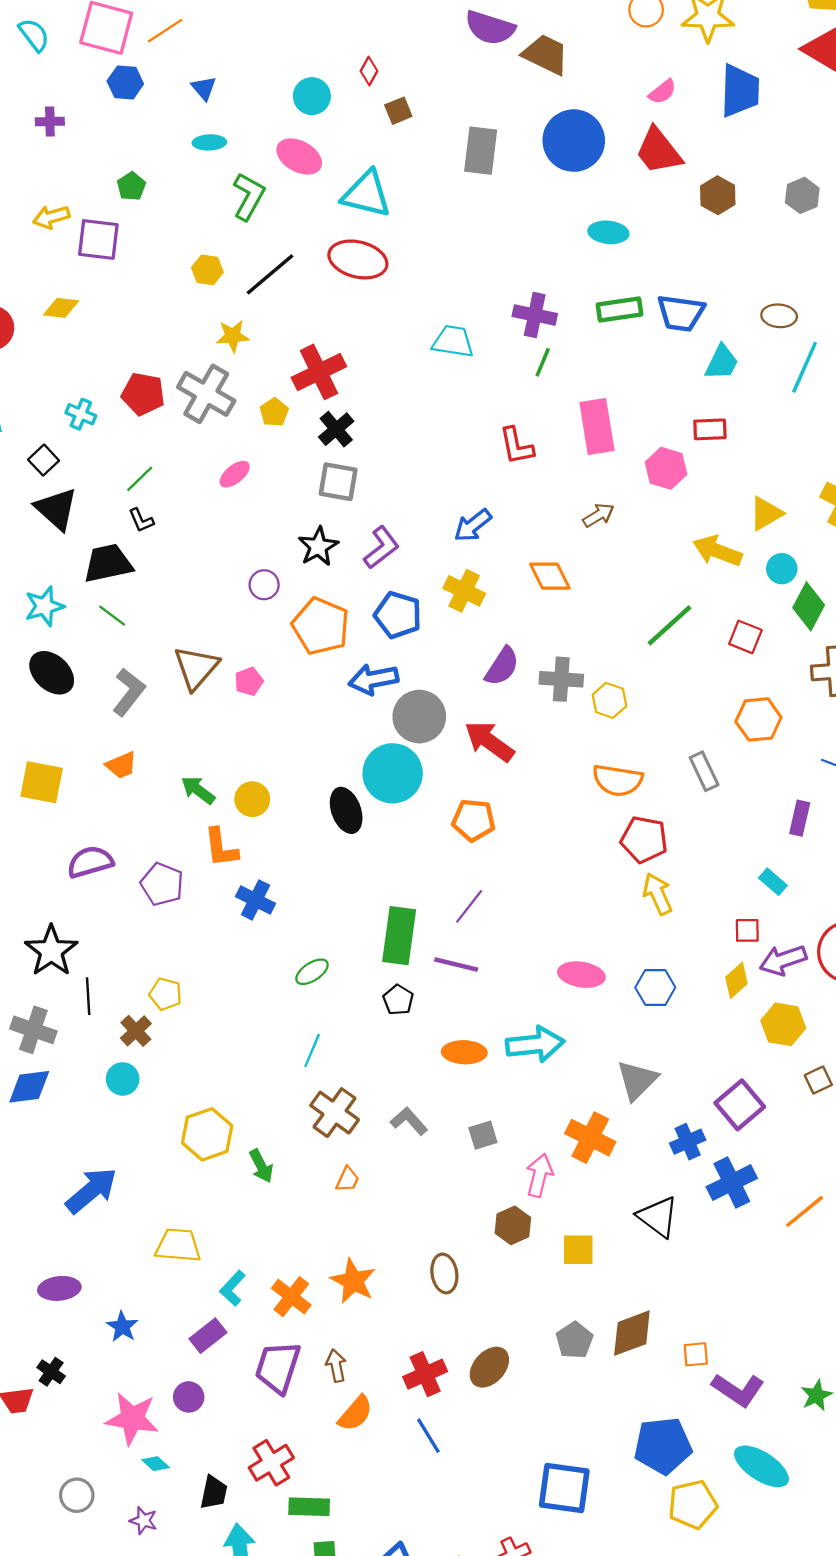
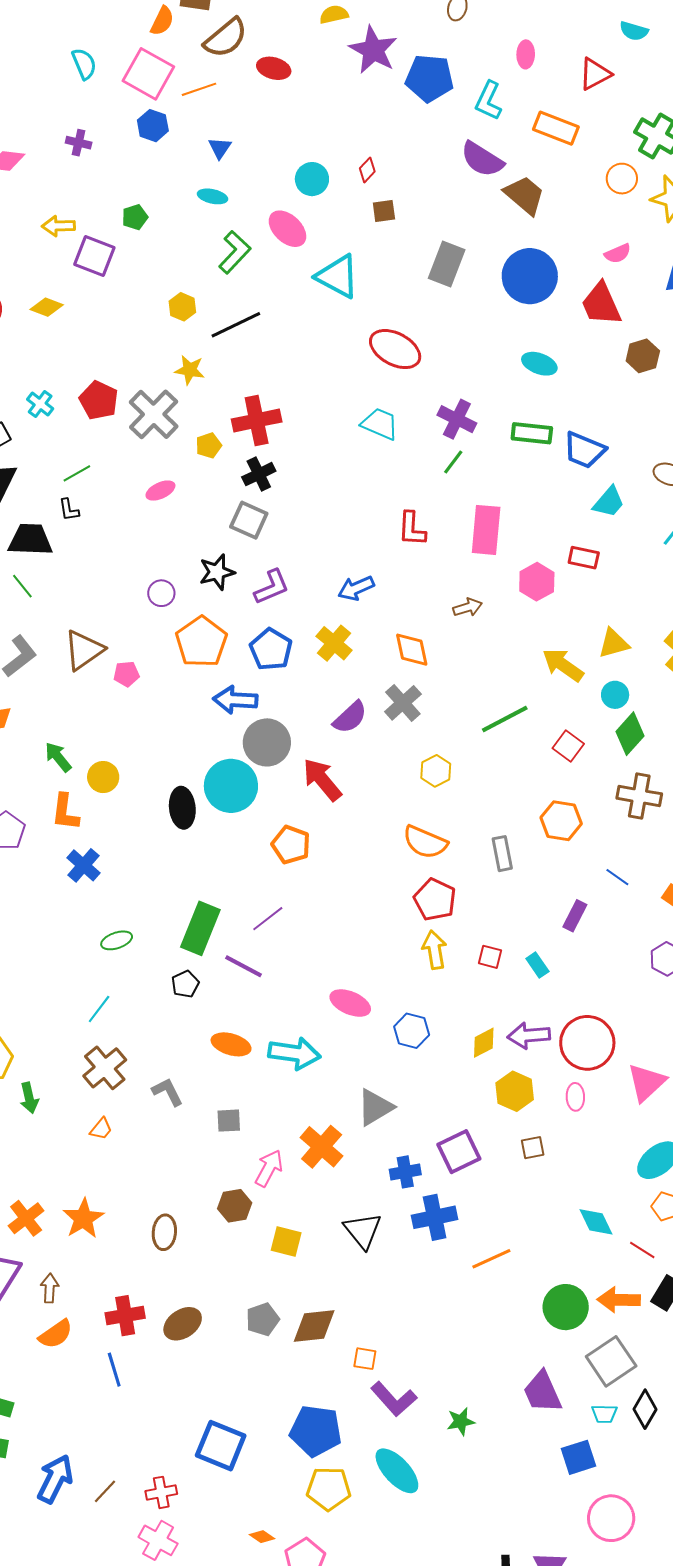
red ellipse: (358, 259) -> (395, 349), moved
gray cross: (561, 679) -> (403, 703), moved, turned 30
red square: (747, 930) -> (490, 957), moved

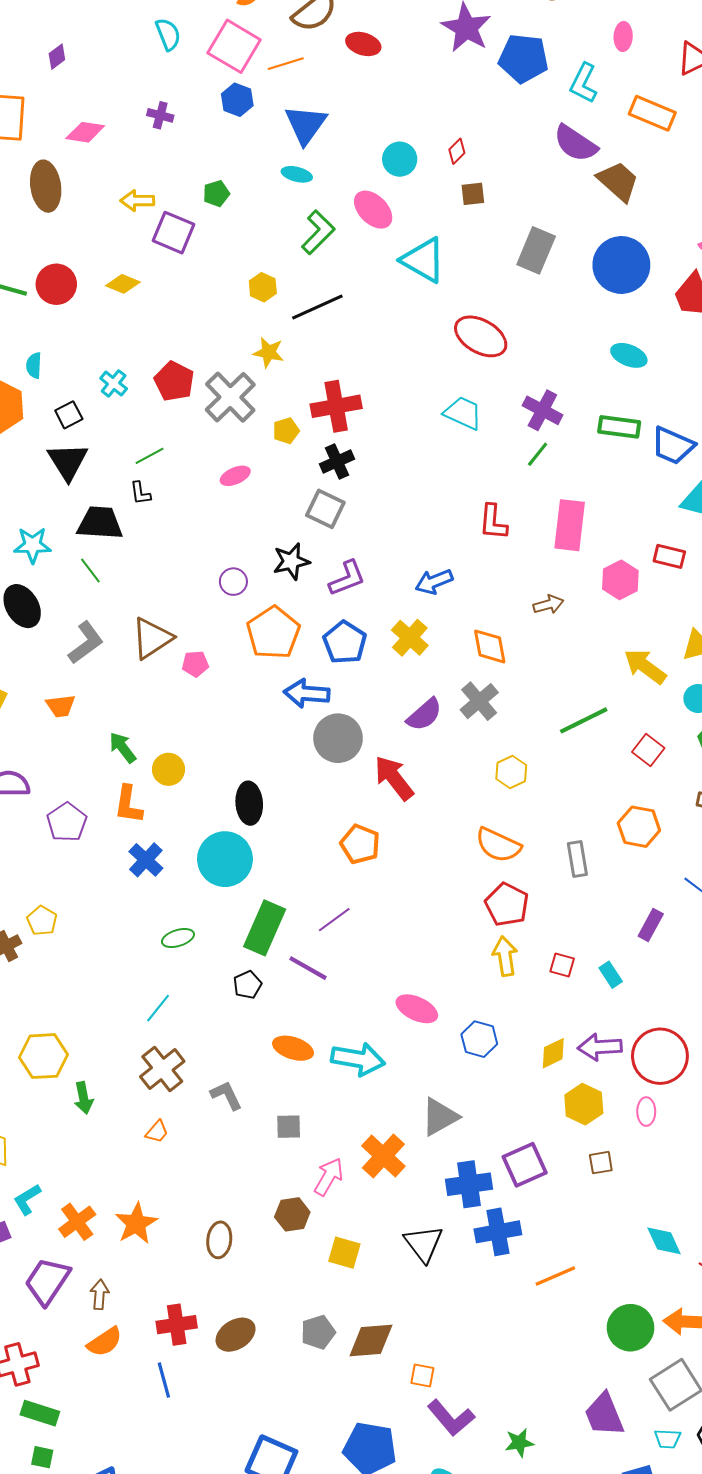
blue triangle: (220, 148) -> (306, 125), size x1.8
cyan circle: (231, 786) -> (225, 859), moved
blue cross: (405, 1172) -> (469, 1184), size x1.4

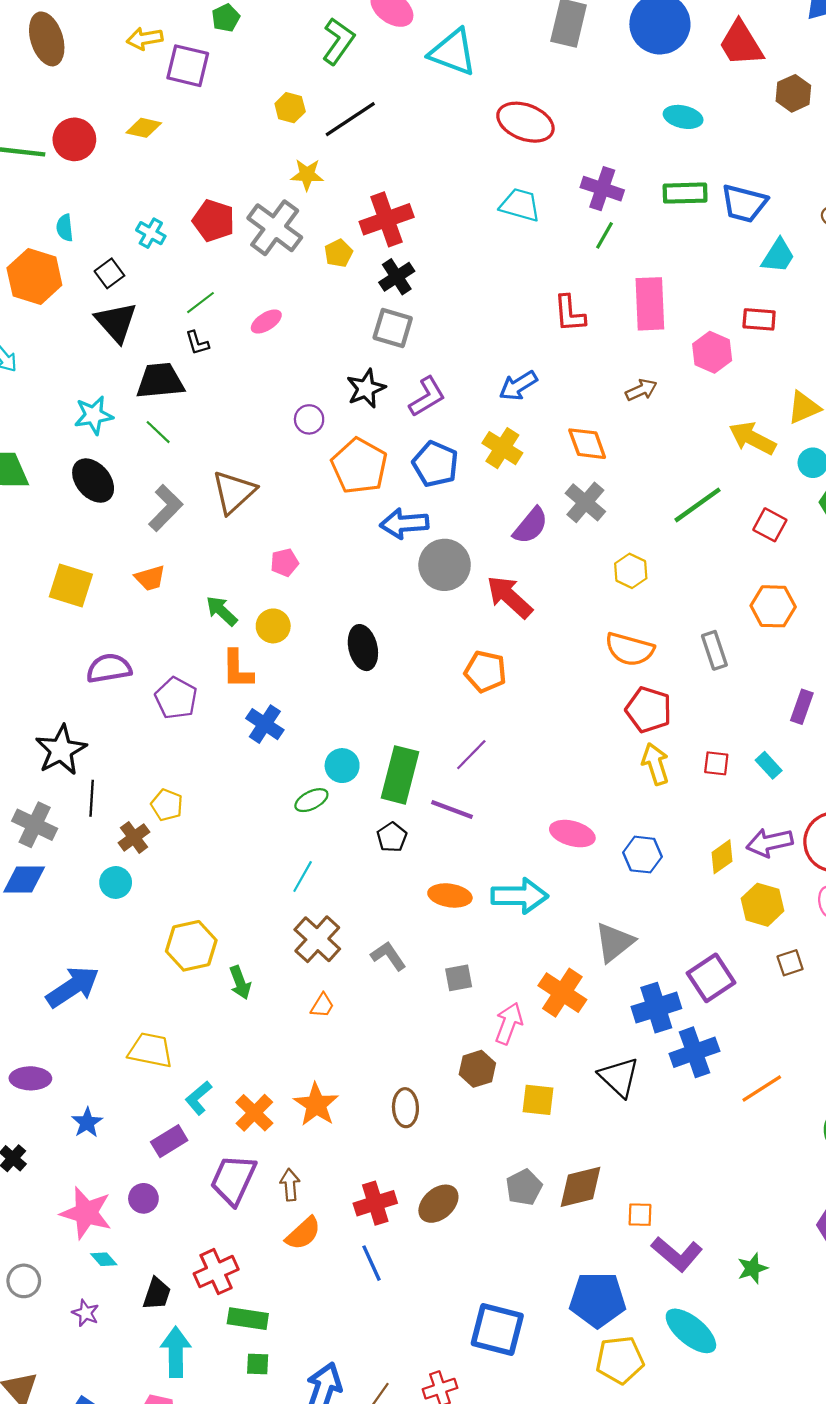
pink ellipse: (235, 476) -> (266, 321), moved
pink pentagon: (195, 664) -> (285, 563), moved
cyan circle: (225, 859) -> (342, 766), moved, size x0.6

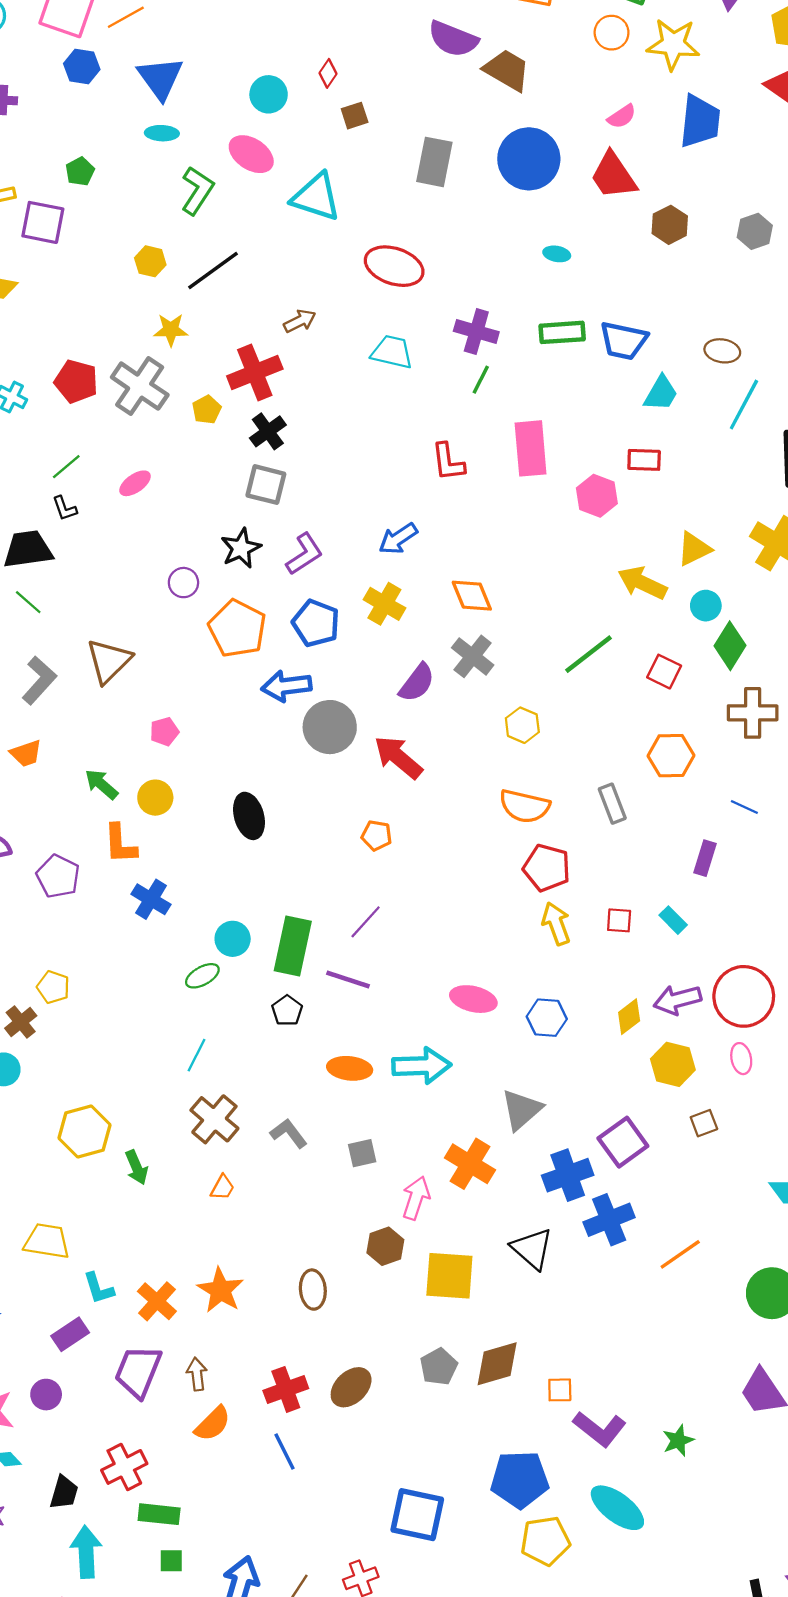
cyan ellipse: (683, 117) -> (557, 254), size x0.7
brown arrow: (641, 390) -> (300, 321), moved
orange pentagon: (485, 672) -> (377, 835), size x0.7
cyan L-shape: (198, 1098) -> (99, 1288), turned -64
yellow square: (538, 1100) -> (449, 1276), size x1.5

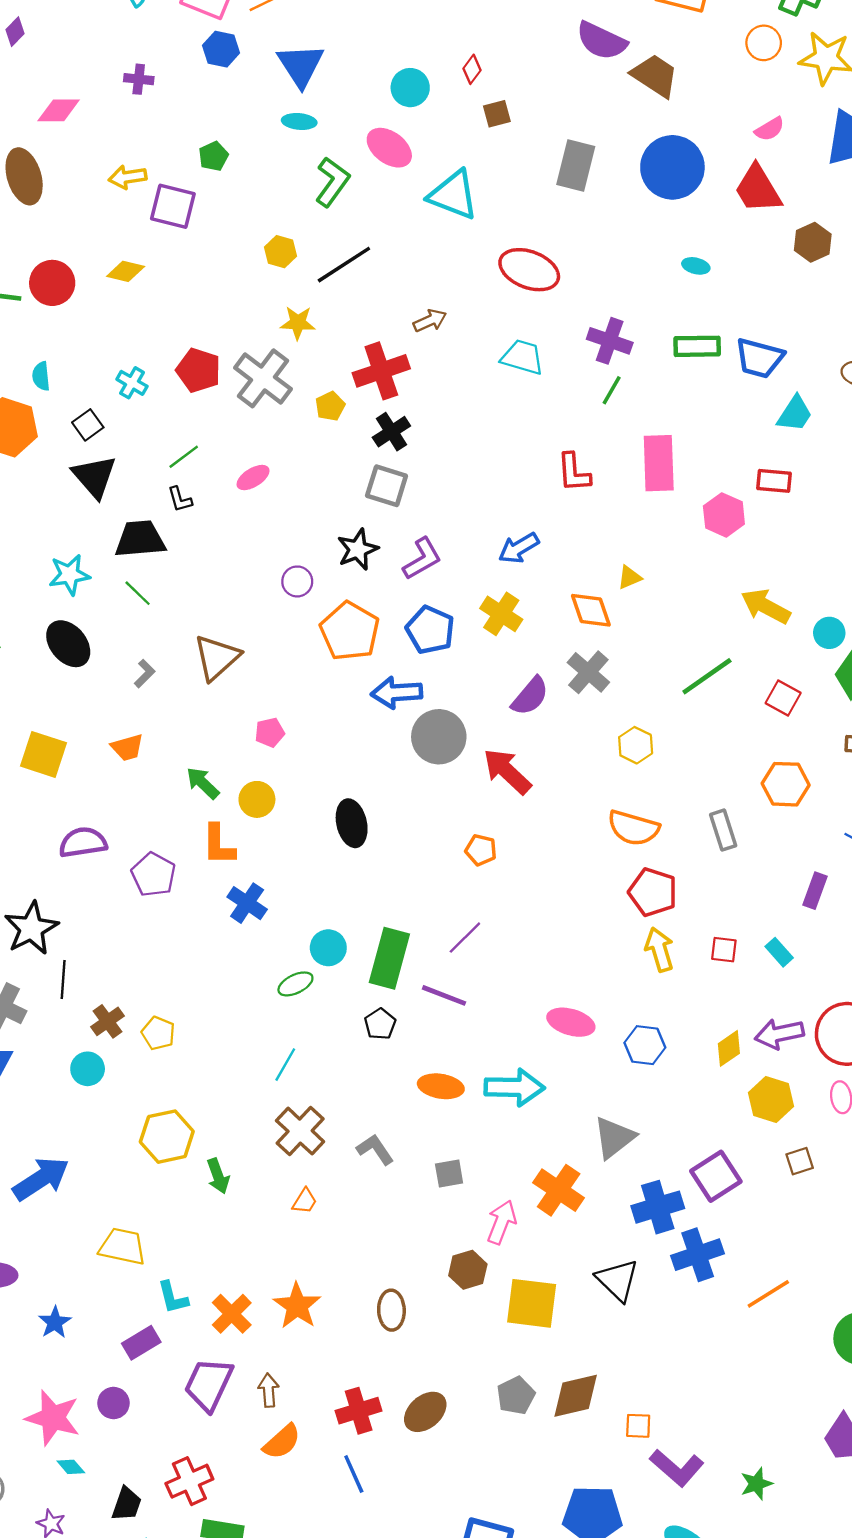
yellow triangle: (694, 549) -> (629, 577), moved, size x0.7
gray L-shape: (39, 680) -> (145, 674), size x0.6
yellow pentagon: (53, 987) -> (158, 1033), moved

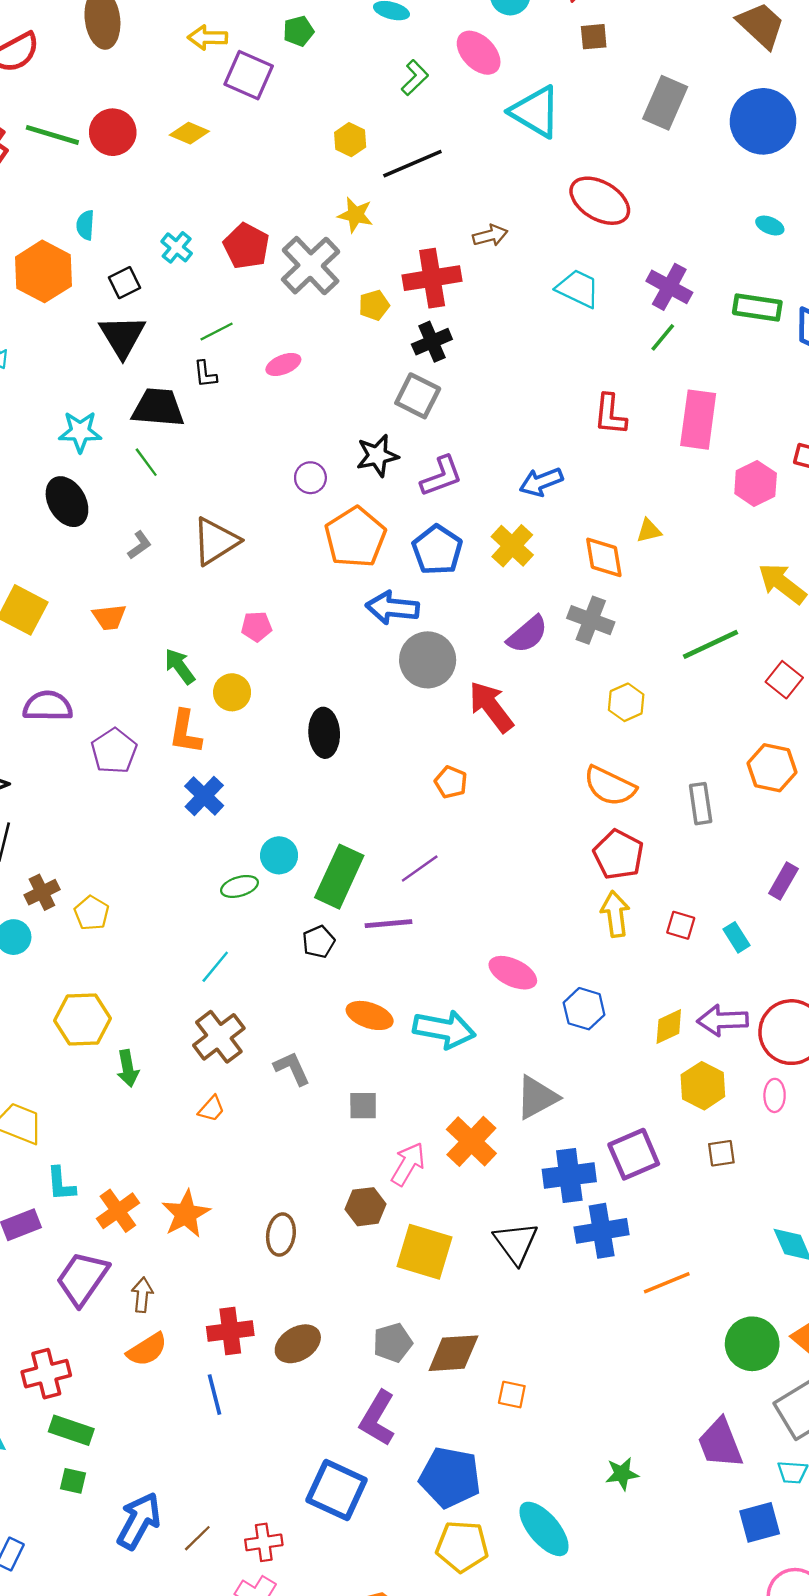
green L-shape: (332, 182) -> (415, 78), size x0.7
gray cross: (588, 672) -> (591, 620), turned -30
purple line: (444, 995) -> (388, 924), turned -36
purple L-shape: (677, 1468) -> (377, 1418), moved, turned 70

